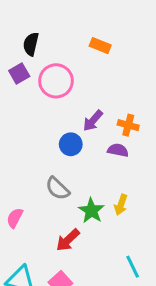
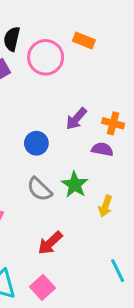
pink circle: (56, 81) -> (46, 57), moved
blue circle: (71, 144) -> (36, 143), moved
green star: (91, 211) -> (75, 185), moved

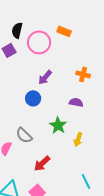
purple arrow: (76, 119) -> (45, 77), moved
orange cross: (113, 123) -> (83, 74), moved
gray semicircle: (39, 189) -> (24, 135), moved

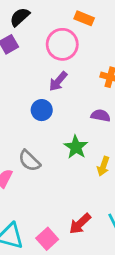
black semicircle: (17, 30) -> (20, 17), turned 35
pink circle: (39, 42) -> (62, 44), moved
red arrow: (42, 163) -> (80, 224), moved

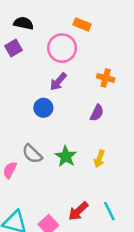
black semicircle: (20, 17) -> (23, 23), turned 54
purple semicircle: (101, 116) -> (97, 113), turned 105
green star: (76, 147) -> (66, 156), moved

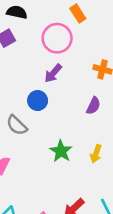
orange rectangle: (82, 24) -> (78, 14), turned 35
gray semicircle: (32, 154) -> (17, 125), moved

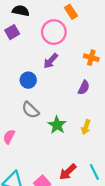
blue circle: (38, 101) -> (28, 80), moved
gray semicircle: (17, 125) -> (30, 110), moved

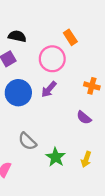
blue circle: (28, 80) -> (18, 93), moved, size x1.5
purple semicircle: (84, 88) -> (84, 118), turned 104

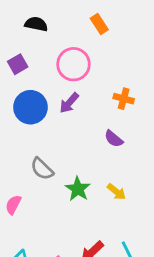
black semicircle: (17, 36) -> (36, 24), moved
orange rectangle: (70, 37) -> (99, 24), moved
yellow arrow: (86, 159) -> (116, 192), turned -70

